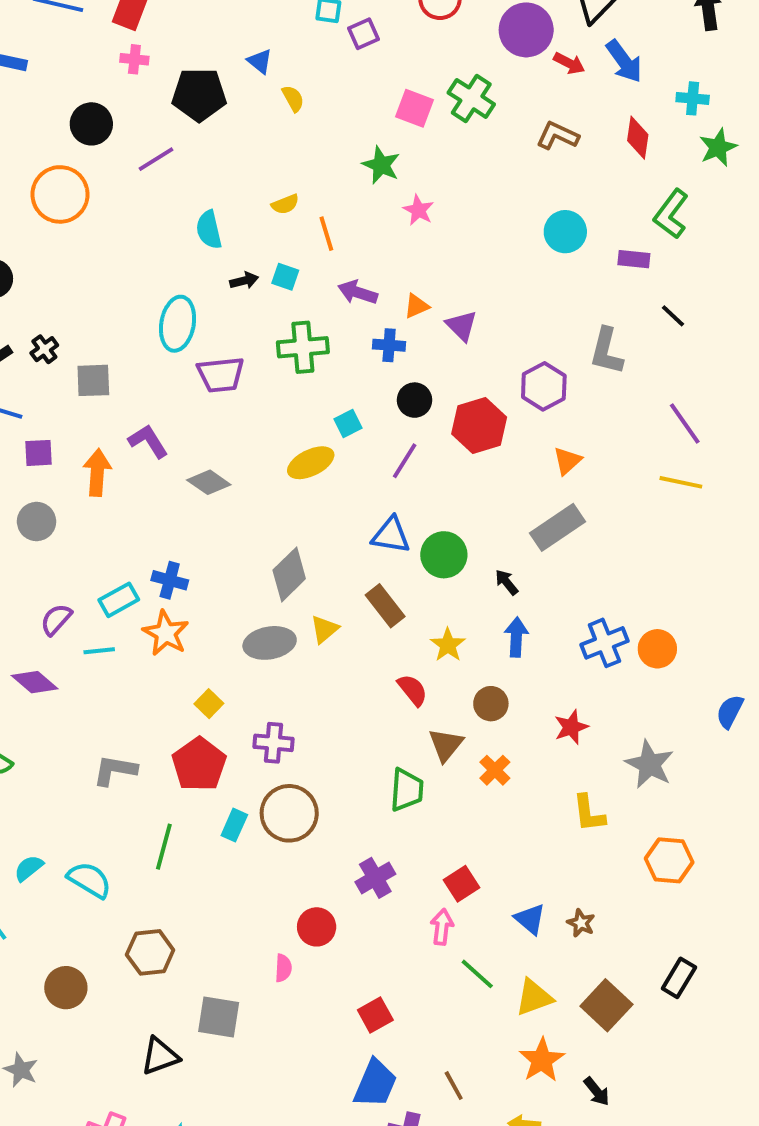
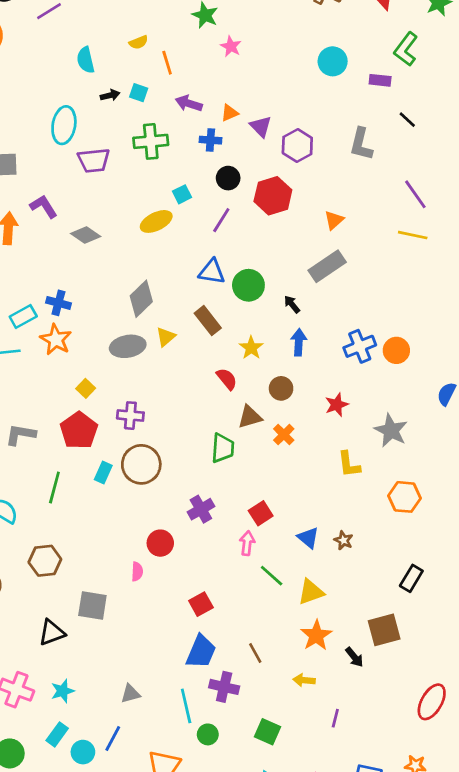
purple hexagon: (544, 386) -> (297, 145), moved
brown triangle: (446, 745) -> (250, 417), turned 35
brown square: (606, 1005) -> (384, 630), moved, turned 32

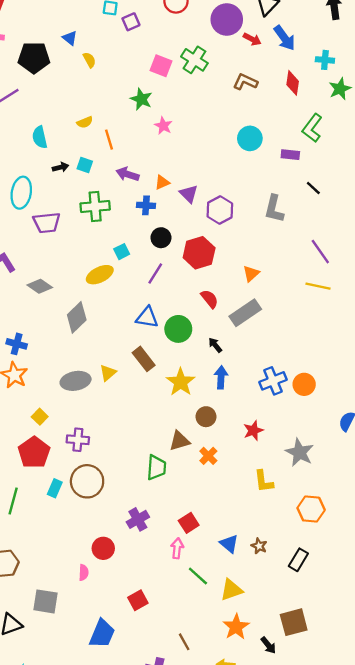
gray diamond: (141, 299) -> (77, 317), moved
yellow star: (251, 348) -> (181, 382), size x1.4
red semicircle: (227, 379) -> (209, 299), moved
black rectangle: (411, 578) -> (298, 560), moved
blue trapezoid: (201, 652) -> (102, 634), moved

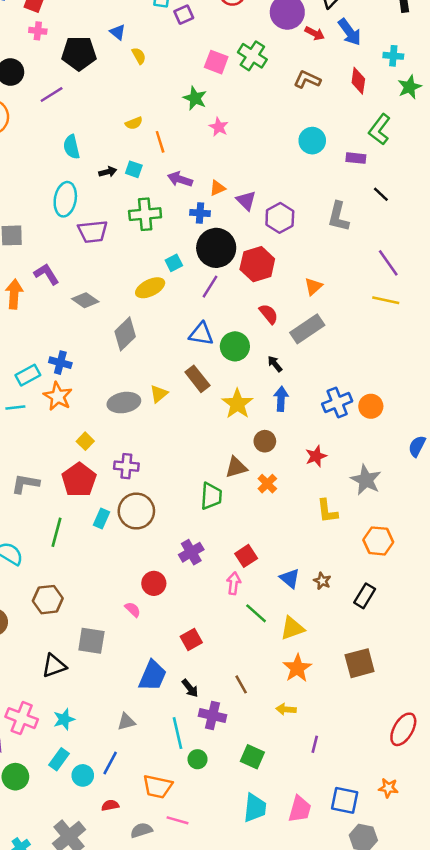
cyan semicircle: (40, 137) -> (72, 147), moved
black circle: (161, 238) -> (216, 248), size x1.8
pink semicircle: (84, 573) -> (133, 610), turned -49
black arrow: (268, 645) -> (190, 688), moved

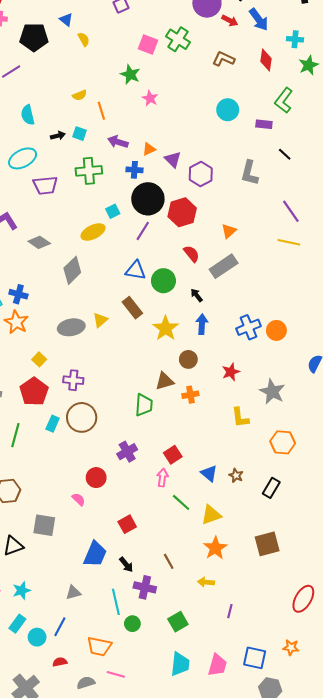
cyan ellipse: (65, 199) -> (23, 158), turned 52
orange cross: (267, 484) -> (190, 395), turned 35
green square: (252, 757) -> (178, 622), turned 36

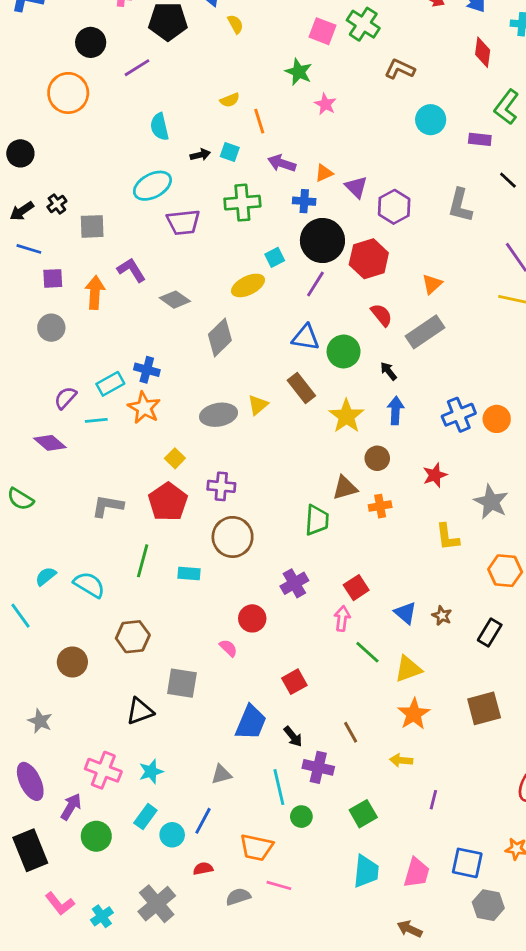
brown L-shape: (224, 59) -> (400, 69), moved
cyan rectangle: (53, 424) -> (189, 573), moved, turned 70

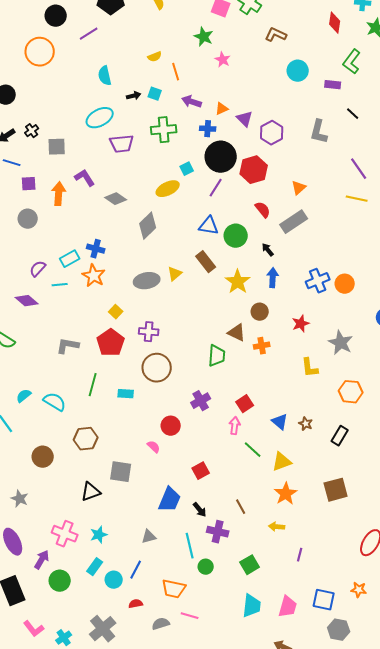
brown triangle: (345, 488) -> (237, 333), turned 42

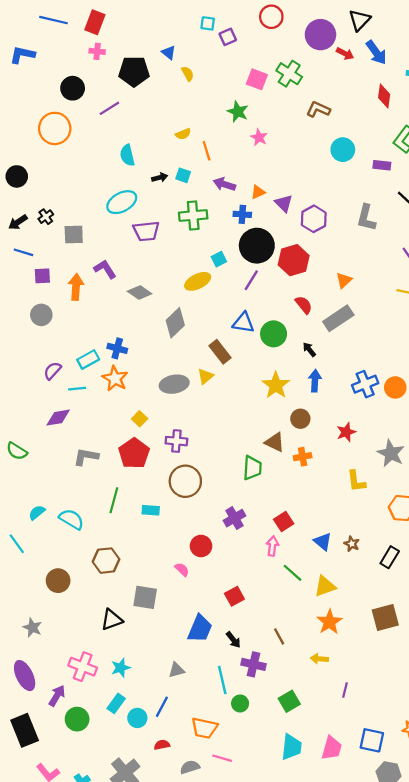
brown rectangle: (206, 262) -> (220, 352), moved
purple diamond: (27, 301) -> (58, 418), moved, turned -50

